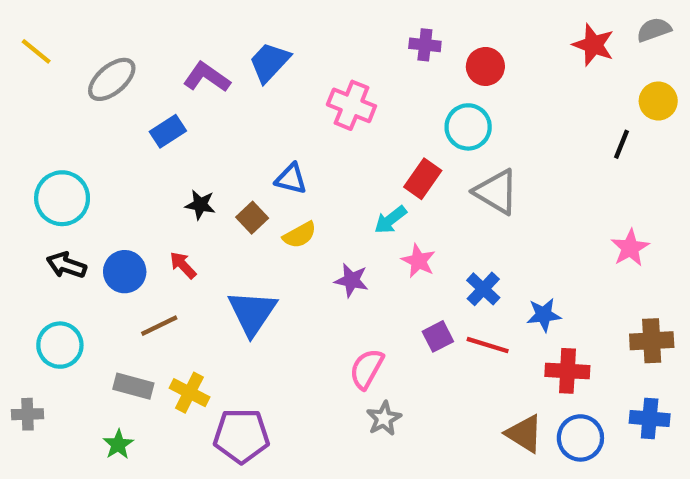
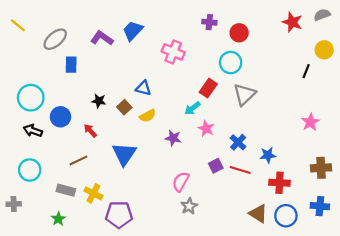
blue rectangle: (168, 131) -> (71, 65), moved, turned -56
gray triangle: (496, 192) -> (244, 94), turned 45
blue circle: (125, 272) -> (60, 117), moved

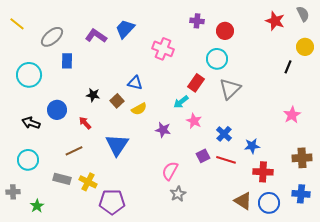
gray semicircle: (322, 15) -> (303, 14), turned 84
cyan circle: (31, 98) -> (29, 75), moved
green star: (58, 219) -> (37, 206), moved

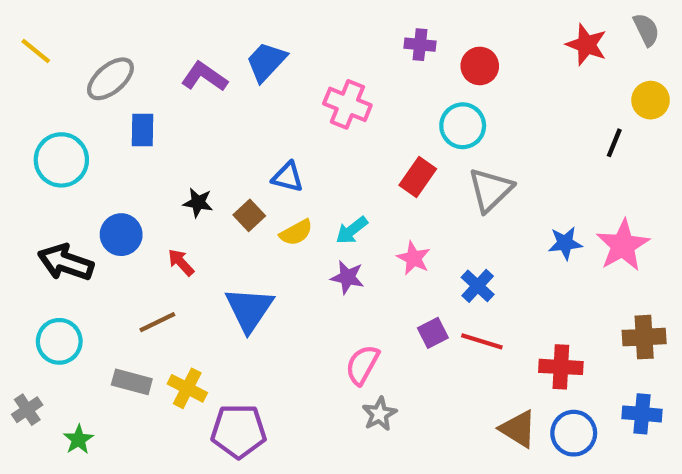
cyan arrow: (181, 102) -> (352, 230), moved
pink star: (292, 115) -> (623, 245), size x1.4
black arrow: (31, 123) -> (66, 262), size x1.4
blue star: (252, 146) -> (565, 243), moved
gray cross: (13, 192) -> (27, 410), turned -32

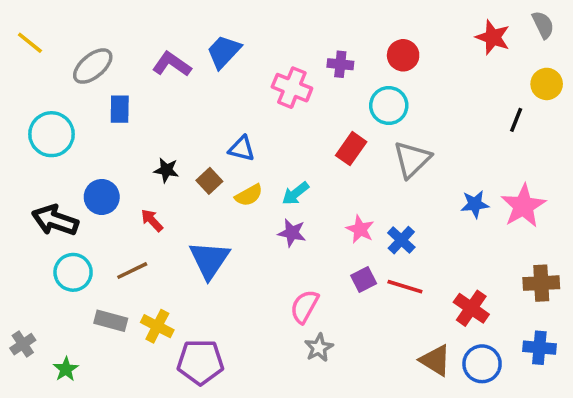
purple cross: (420, 45) -> (340, 64), moved
pink star: (414, 258) -> (360, 229), moved
cyan circle: (59, 341) -> (73, 272), moved
red cross: (561, 367) -> (471, 308), turned 32

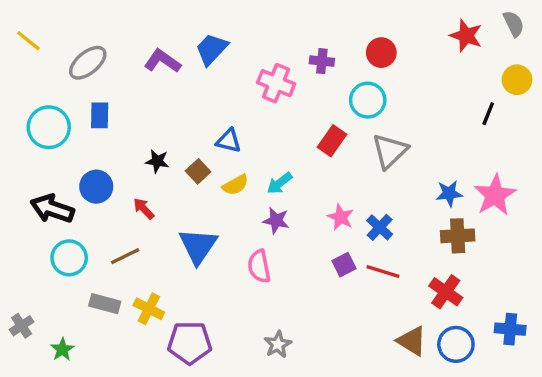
blue rectangle: (120, 109) -> (100, 115), moved
brown cross: (541, 283) -> (458, 236), moved
pink semicircle: (304, 306) -> (259, 266), moved, turned -40
gray star: (319, 348) -> (278, 344), moved

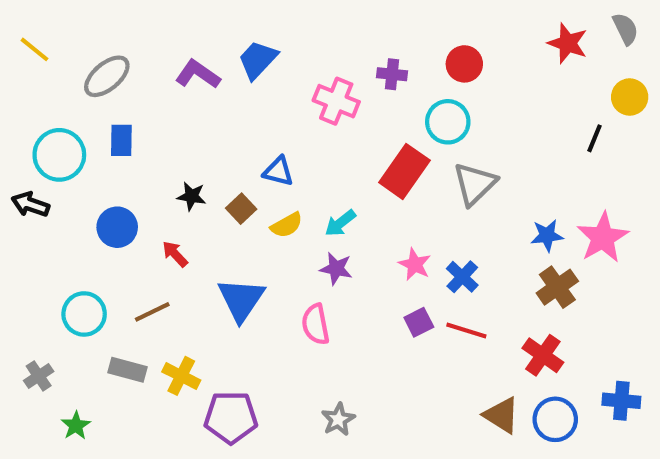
red rectangle: (332, 141) -> (404, 171), size x1.4
black arrow: (52, 209) -> (30, 204), moved, size x0.7
brown cross: (458, 236) -> (557, 287), turned -32
gray cross: (22, 326) -> (39, 376), moved

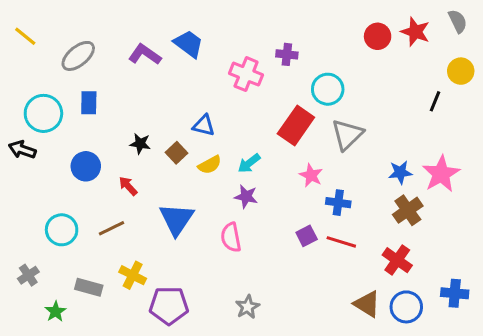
blue trapezoid: (258, 60) -> (189, 44), turned 84
red circle: (464, 64) -> (378, 36), moved
pink star: (415, 264) -> (311, 175), moved
blue cross: (462, 277) -> (338, 203), turned -35
gray rectangle: (127, 370) -> (89, 287), moved

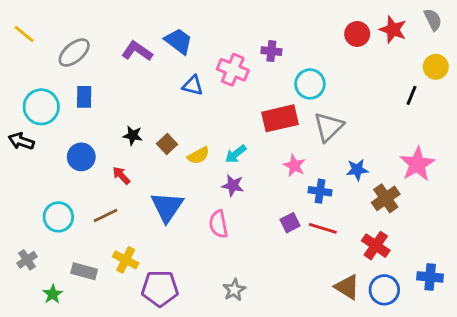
blue triangle: (204, 125) -> (193, 85), moved
red rectangle: (296, 125) -> (280, 118), turned 42
blue star: (400, 172) -> (357, 170), moved

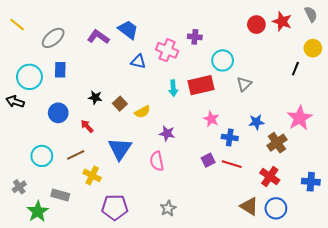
gray triangle: (329, 127) -> (244, 84), moved, size x0.7
cyan arrow: (236, 154) -> (173, 88), moved, turned -56
yellow cross: (126, 260) -> (92, 175), moved
blue cross: (430, 277) -> (311, 182), moved
green star: (53, 294) -> (38, 211), size x1.5

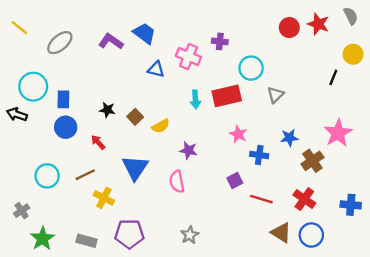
blue rectangle: (60, 70) -> (63, 99), moved
red line: (232, 164) -> (261, 199), moved
gray rectangle: (60, 195) -> (86, 241), moved

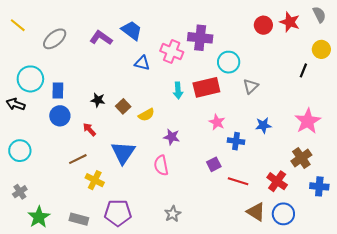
purple cross: (220, 41) -> (200, 38), size x1.6
brown cross: (312, 161) -> (301, 158), moved
cyan circle: (47, 176) -> (20, 151), moved

